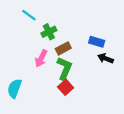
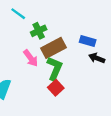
brown rectangle: (63, 48) -> (53, 48), size x1.5
pink arrow: (41, 58) -> (31, 58), turned -63

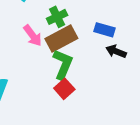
green cross: (39, 31) -> (57, 17), moved
pink arrow: (31, 58) -> (33, 36), moved

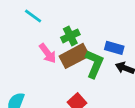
green L-shape: (63, 64) -> (94, 64), moved

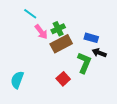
pink arrow: (48, 53) -> (41, 32), moved
green L-shape: (94, 64) -> (84, 63), moved

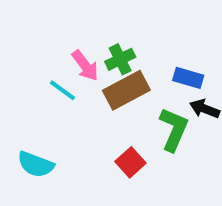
cyan line: (30, 14) -> (62, 90), moved
cyan semicircle: (17, 80) -> (36, 164), turned -90

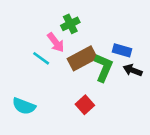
green cross: (120, 59) -> (70, 24), moved
green L-shape: (174, 129) -> (103, 68), moved

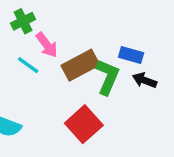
green cross: (70, 24) -> (23, 21), moved
red square: (85, 105) -> (84, 124), size x1.5

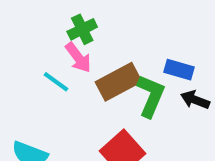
green cross: (23, 21) -> (82, 29), moved

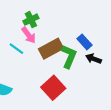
blue rectangle: (179, 70) -> (85, 42), turned 32

